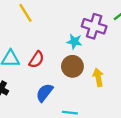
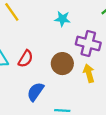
purple cross: (94, 26) -> (88, 43), moved
cyan star: (74, 42) -> (62, 19), moved

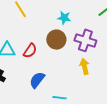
brown circle: (62, 64) -> (56, 40), moved

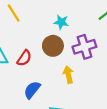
purple cross: (85, 40) -> (84, 47), turned -35
yellow arrow: (85, 66) -> (68, 75), moved

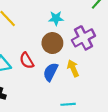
red semicircle: (24, 58) -> (27, 60), turned 126
blue semicircle: (32, 90) -> (51, 72), moved

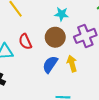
red semicircle: (27, 60) -> (25, 42), moved

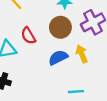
blue semicircle: (50, 64) -> (58, 58), turned 36

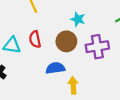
yellow arrow: (82, 54) -> (73, 85), moved

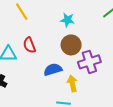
brown circle: (66, 41) -> (71, 45), moved
purple cross: (97, 47) -> (89, 62), moved

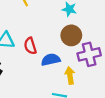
red semicircle: (29, 45) -> (30, 46), moved

